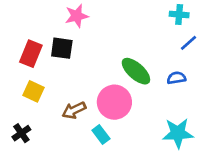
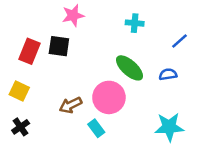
cyan cross: (179, 15) -> (135, 23), moved
yellow square: (34, 91) -> (19, 91), moved

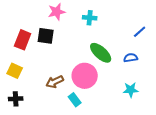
cyan cross: (135, 23) -> (90, 18), moved
black cross: (21, 127) -> (16, 99), turned 32
cyan star: (169, 127) -> (131, 90), moved, size x0.7

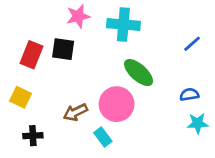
cyan cross: (90, 18) -> (123, 24), size x1.6
blue semicircle: (131, 58) -> (189, 94), moved
cyan star: (131, 90) -> (198, 123), moved
black cross: (16, 99) -> (33, 136), moved

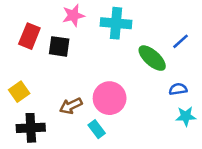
red rectangle: (31, 55) -> (29, 36), moved
green ellipse: (139, 73) -> (152, 58), moved
yellow square: (21, 97) -> (19, 92), turned 30
black cross: (33, 136) -> (31, 128), size x1.5

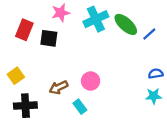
cyan cross: (116, 23) -> (96, 19), turned -30
green ellipse: (152, 58) -> (126, 24), moved
blue semicircle: (178, 89) -> (156, 74), moved
pink circle: (110, 98) -> (91, 81), size x0.7

